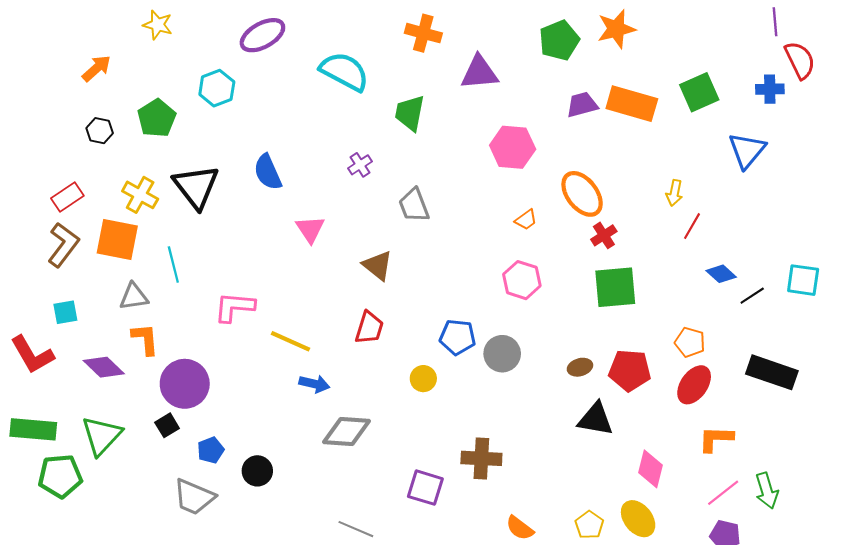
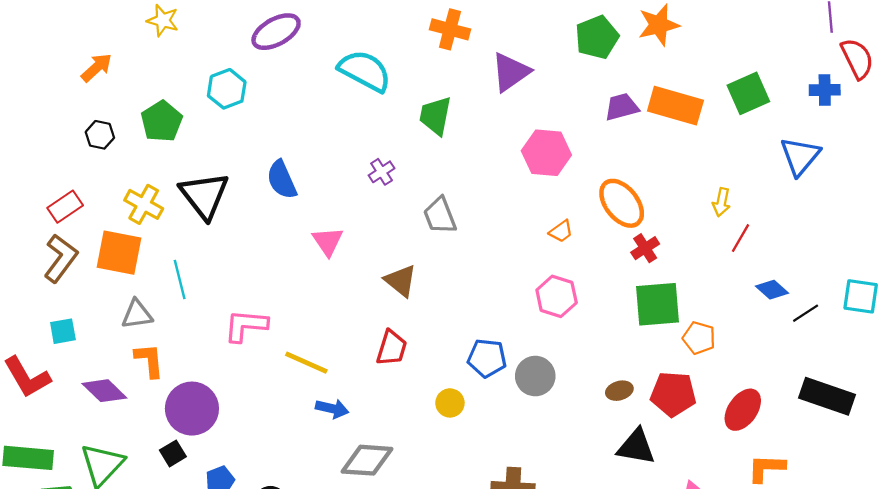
purple triangle: (479, 73) -> (511, 72), turned -30
orange pentagon: (690, 342) -> (699, 338), moved

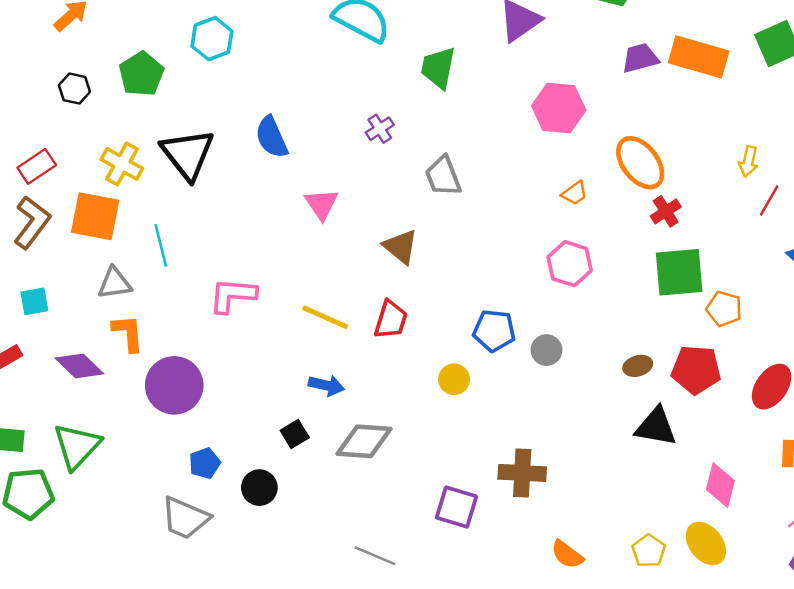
yellow line: (306, 363) -> (325, 317), moved
gray circle: (535, 376) -> (546, 350), size x0.7
black square: (173, 453) -> (295, 434), moved

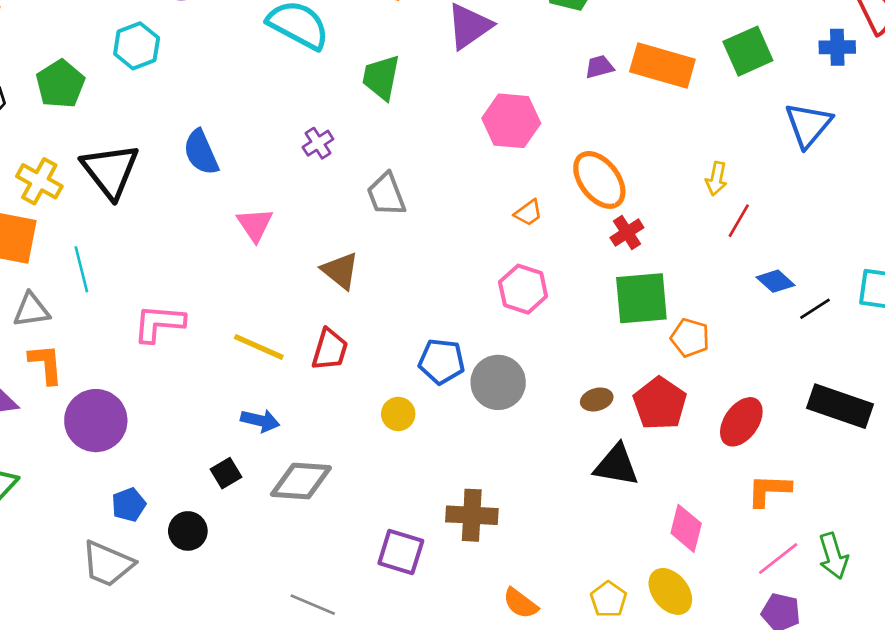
purple trapezoid: (640, 58) -> (599, 67), size x0.7
gray circle: (546, 350) -> (498, 382), size x1.6
red pentagon: (696, 370) -> (660, 403), turned 30

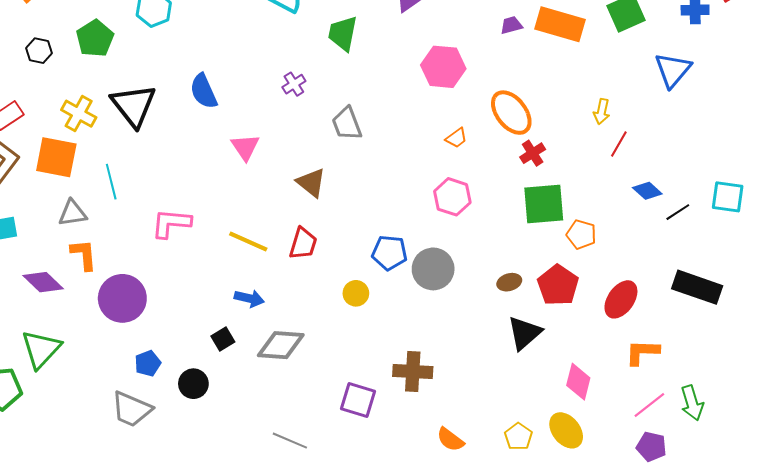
black triangle: (616, 465) -> (524, 333), turned -51

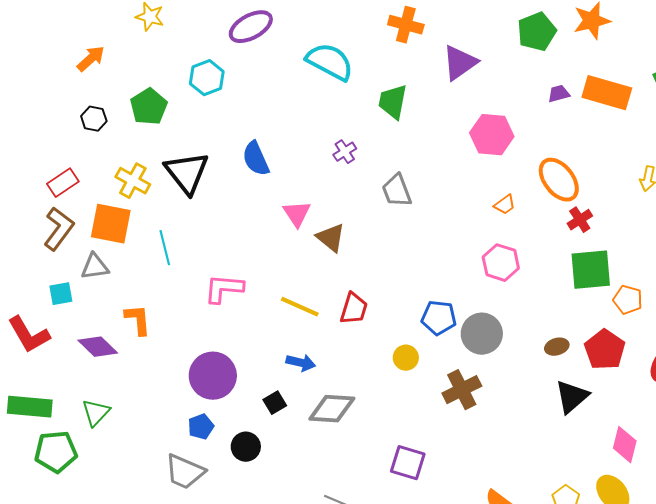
brown triangle: (311, 183) -> (331, 238), moved
gray triangle: (73, 213) -> (95, 267), moved
purple circle: (122, 298) -> (213, 376), moved
green triangle: (41, 349) -> (96, 413), size x0.7
brown cross: (413, 372) -> (462, 390), moved, turned -30

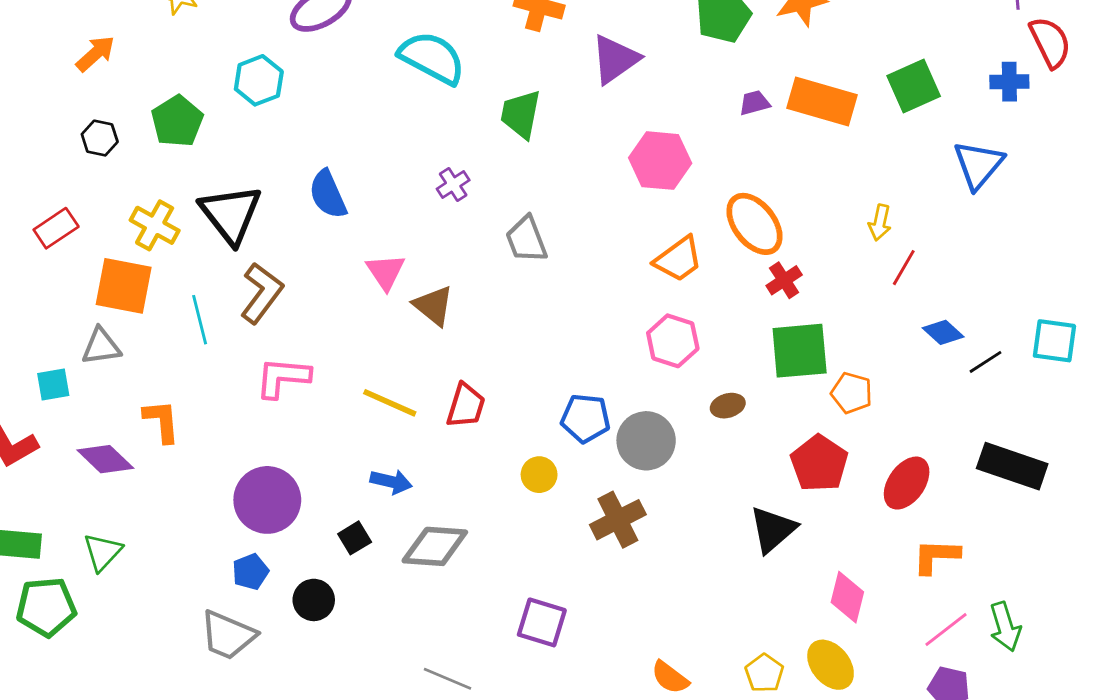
orange trapezoid: (505, 205) -> (678, 259), size x1.6
brown L-shape: (59, 229) -> (262, 293), moved
brown ellipse: (557, 347) -> (728, 406), moved

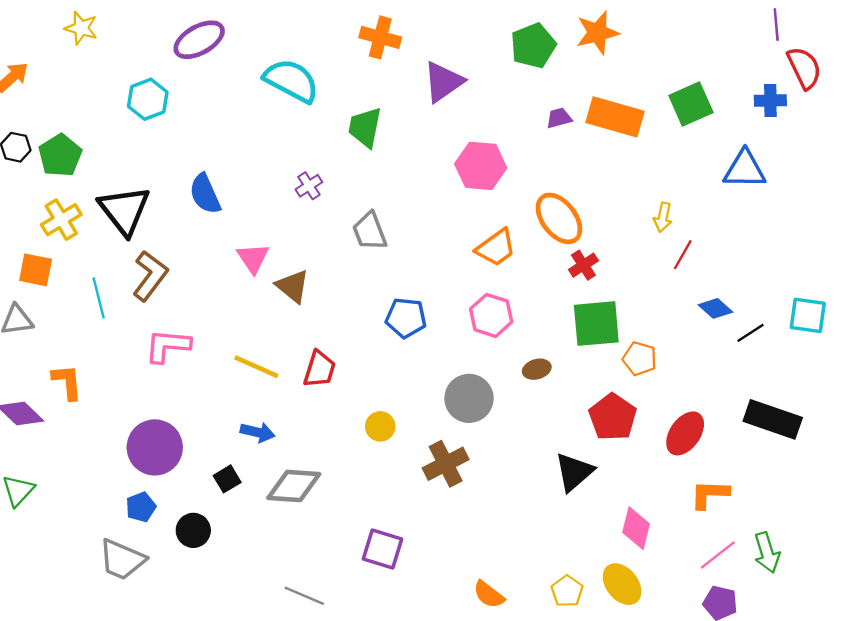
green pentagon: (177, 121) -> (60, 155), moved
blue triangle: (978, 165) -> (745, 169), turned 51
yellow cross: (155, 225) -> (61, 220), turned 30
orange square: (124, 286) -> (36, 270), size x0.7
blue pentagon: (586, 418) -> (406, 318), moved

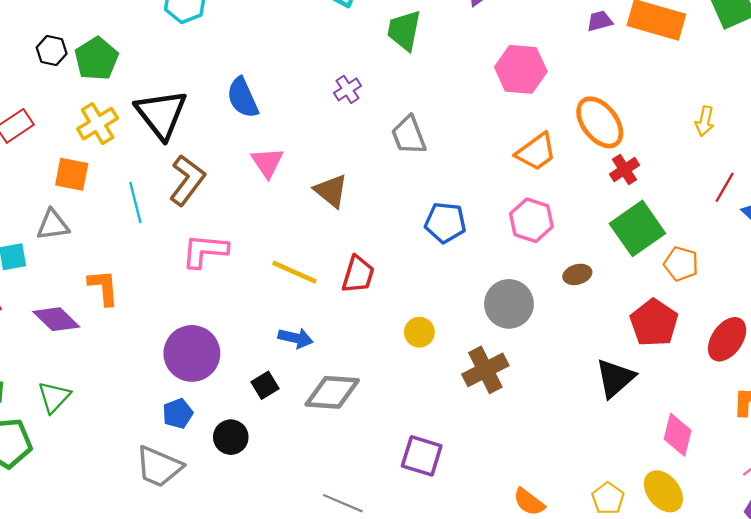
red line: (683, 255) -> (725, 187), moved
pink triangle: (253, 258) -> (267, 162), moved
green square: (596, 324) -> (637, 228), turned -30

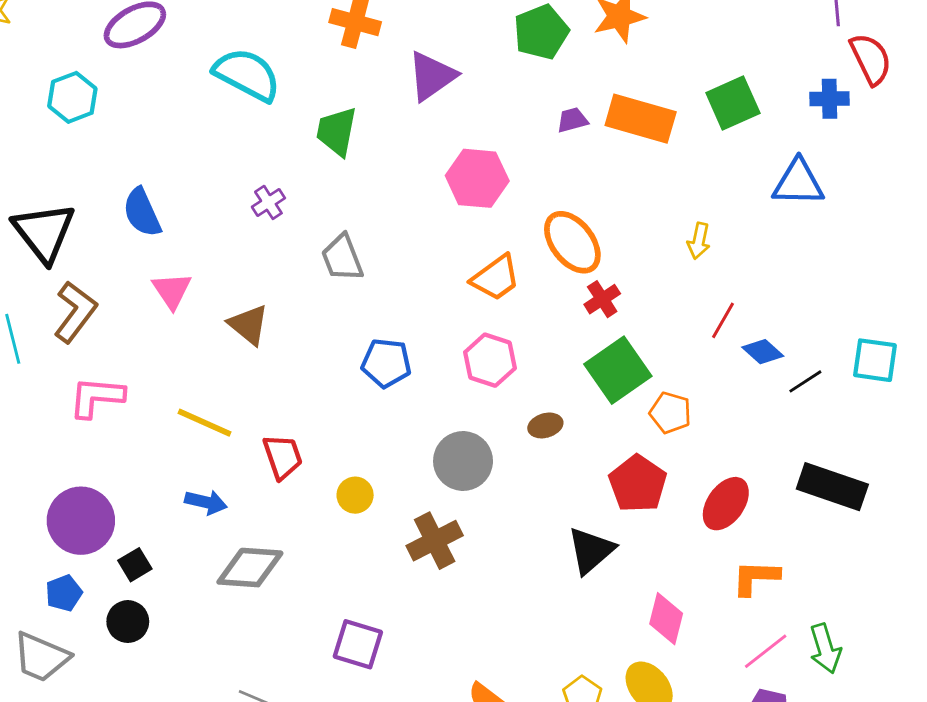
red trapezoid: (358, 274) -> (283, 457), moved, turned -36
black square: (265, 385) -> (135, 565), moved

